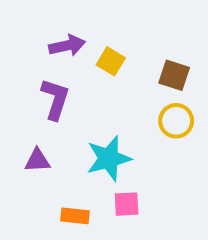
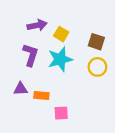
cyan star: (109, 158) -> (60, 59), moved
pink square: (127, 204) -> (61, 113), moved
orange rectangle: (75, 216) -> (41, 95), moved

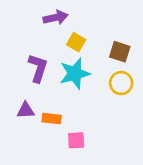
purple arrow: (37, 25) -> (56, 18), moved

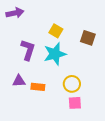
purple arrow: (56, 18) -> (15, 13), moved
yellow circle: (121, 83) -> (72, 84), moved
pink square: (76, 140) -> (75, 103), moved

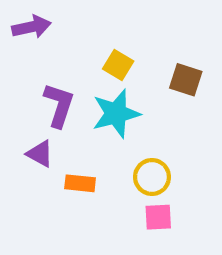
purple triangle: (19, 81) -> (40, 154), moved, turned 32

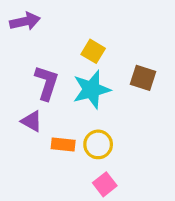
brown square: (186, 80) -> (143, 78), moved
yellow circle: (152, 177) -> (98, 144), moved
pink square: (158, 217) -> (105, 184), moved, turned -35

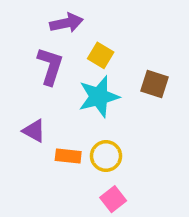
purple arrow: (25, 21) -> (66, 23), moved
purple L-shape: (47, 83) -> (50, 66), moved

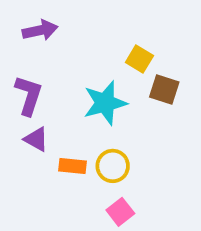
purple arrow: (66, 23) -> (40, 30), moved
yellow square: (101, 55) -> (139, 59), moved
purple L-shape: (50, 66) -> (29, 95), moved

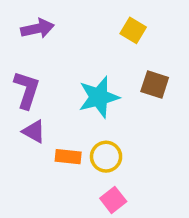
yellow square: (139, 59) -> (133, 30), moved

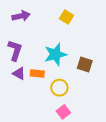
yellow square: (133, 30) -> (67, 17), moved
brown square: (155, 84) -> (85, 64), moved
orange rectangle: (68, 157) -> (37, 74), moved

